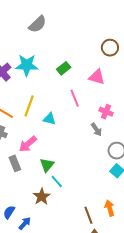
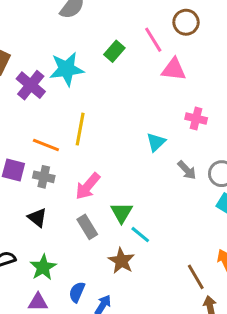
green rectangle: (64, 68) -> (114, 51), moved
pink line: (75, 98) -> (153, 40), moved
cyan triangle: (49, 119) -> (156, 142), moved, turned -48
gray arrow: (96, 130) -> (187, 170), moved
gray rectangle: (15, 163) -> (87, 227), moved

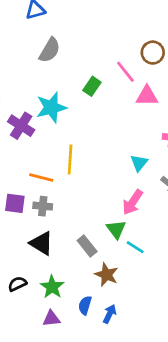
pink arrow: (88, 186) -> (133, 202), moved
black triangle: (37, 218) -> (41, 243), size x1.4
brown star: (121, 261) -> (106, 275), moved

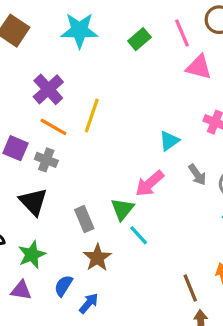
cyan star: (51, 107) -> (79, 30), moved
purple cross: (21, 126) -> (48, 89), moved

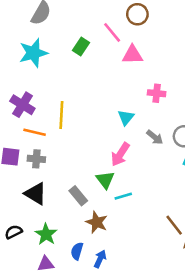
cyan line: (139, 235) -> (123, 196), turned -48

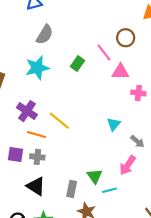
pink cross: (157, 93) -> (138, 93), moved
yellow line: (61, 115) -> (59, 121), turned -55
pink arrow: (120, 154) -> (128, 165), moved
gray rectangle: (78, 196) -> (72, 189), turned 49

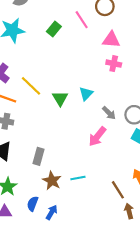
pink triangle: (120, 72) -> (111, 40), moved
green triangle: (95, 176) -> (60, 98), moved
cyan line: (109, 190) -> (78, 178), moved

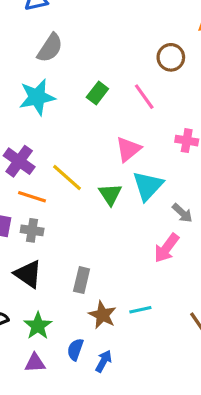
pink line: (82, 20) -> (144, 97), moved
pink triangle: (111, 40) -> (128, 149), moved, turned -42
cyan triangle: (86, 94) -> (148, 186), size x1.5

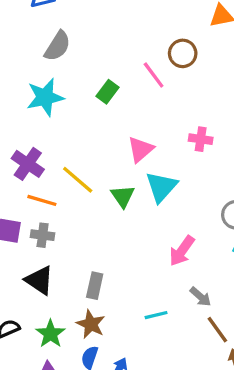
pink line: (144, 97) -> (154, 75), moved
gray arrow: (182, 213) -> (200, 297), moved
brown star: (102, 315) -> (91, 324), moved

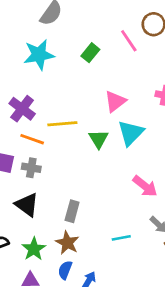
yellow line: (78, 180) -> (62, 124), turned -48
pink arrow: (182, 251) -> (145, 186), turned -90

